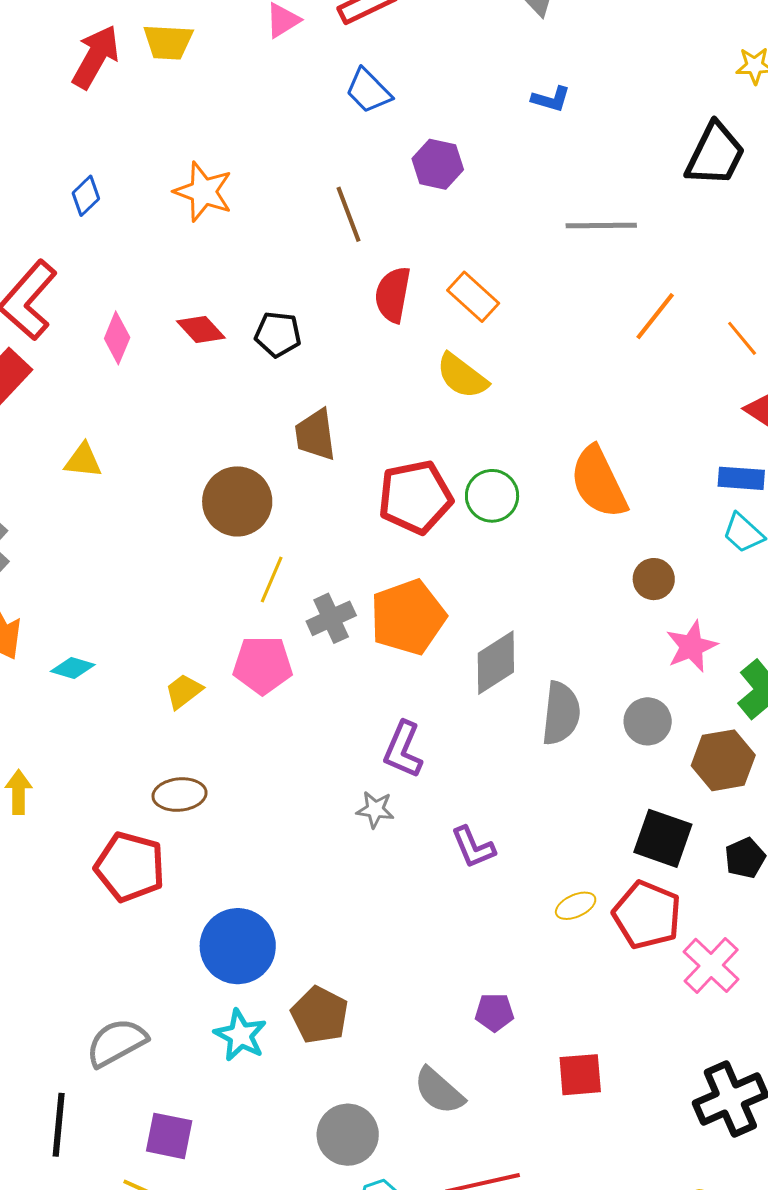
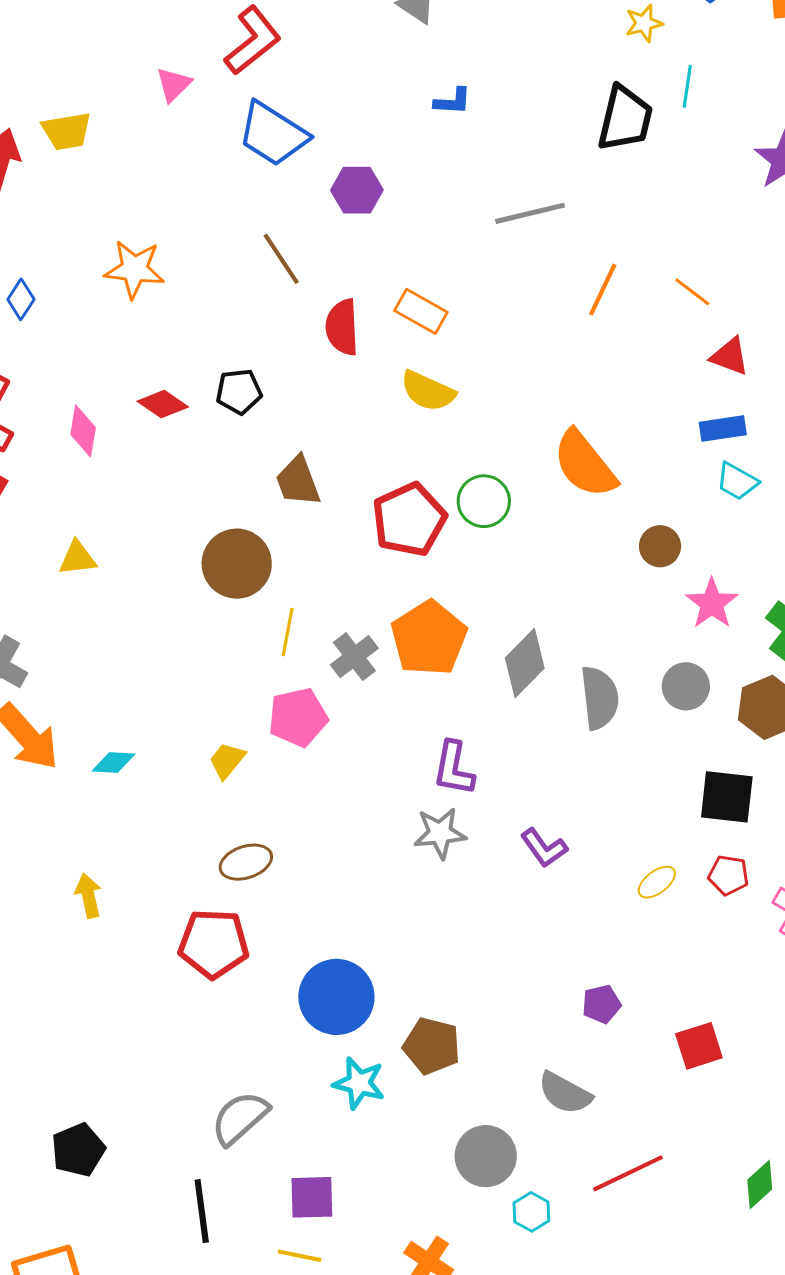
blue trapezoid: (368, 91) -> (273, 134), size x1.5
gray star: (375, 810) -> (440, 833), size x1.4
red pentagon: (647, 915) -> (728, 875), size x0.6

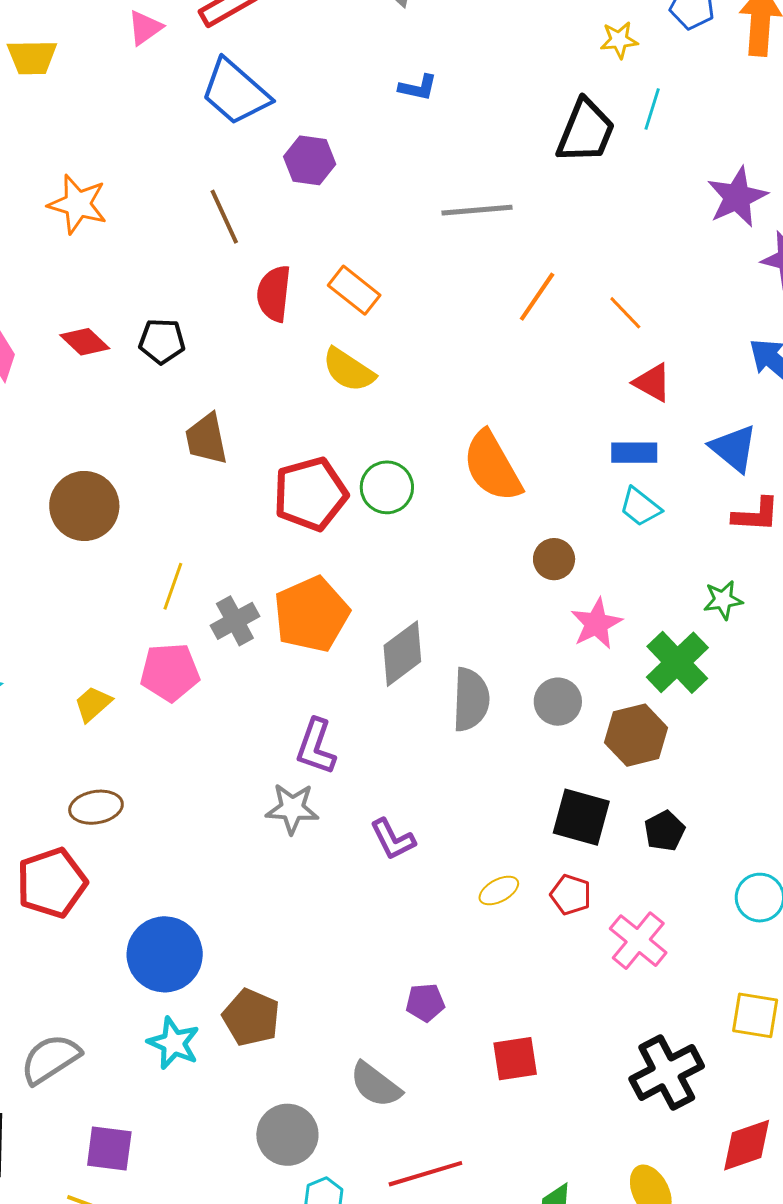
brown circle: (237, 564) -> (84, 506), moved
red pentagon: (214, 944) -> (52, 883), turned -30

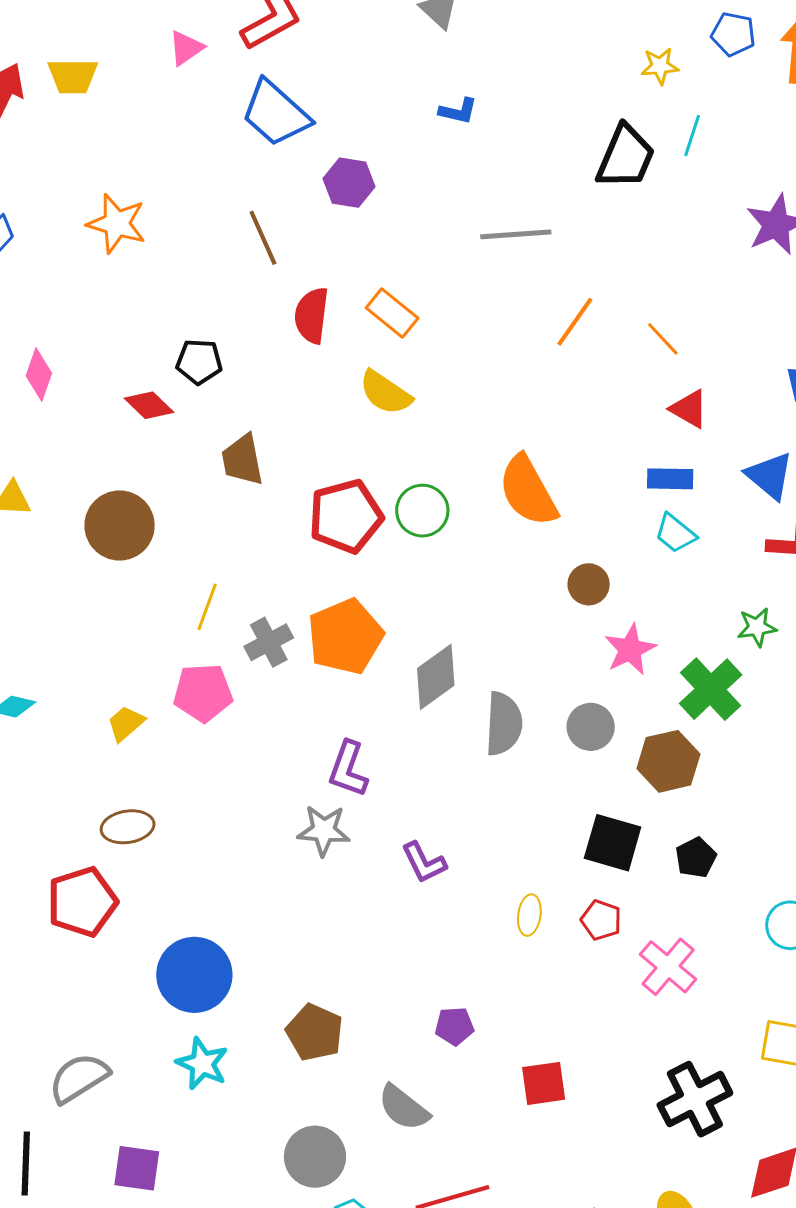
red diamond: (85, 342) -> (149, 405), moved
yellow ellipse: (499, 890) -> (529, 915), turned -54
brown pentagon: (251, 1017) -> (315, 1032), moved

